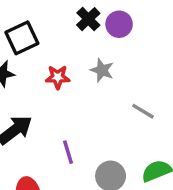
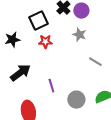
black square: (22, 38) -> (38, 21), moved
gray star: (102, 70) -> (79, 35), moved

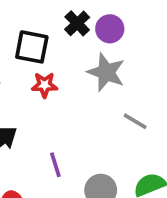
black square: (38, 21) -> (32, 47), turned 36
gray star: (79, 35) -> (106, 72), size x1.5

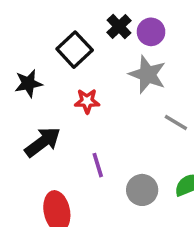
black square: (32, 47) -> (75, 50), turned 36
red star: (45, 85) -> (87, 101), moved

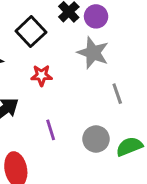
gray line: (176, 122) -> (117, 94), turned 40
gray circle: (142, 190) -> (96, 139), moved

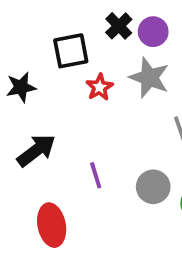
black square: (31, 32) -> (71, 51), turned 32
red star: (42, 75) -> (100, 87), moved, turned -30

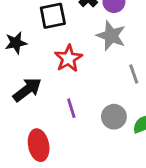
red star: (100, 87) -> (68, 58), moved, size x1.4

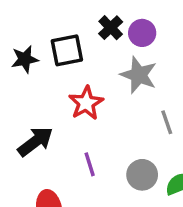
black star: (16, 43) -> (25, 59), moved

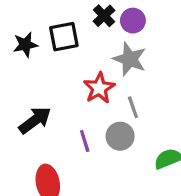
red star: (86, 103) -> (99, 88), moved
gray line: (167, 122) -> (133, 107), moved
gray circle: (142, 175) -> (120, 136), moved

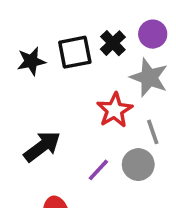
black cross: (104, 16) -> (113, 43), moved
purple line: (85, 141) -> (98, 170), turned 60

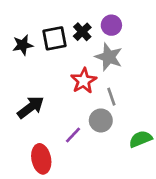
purple line: (98, 170) -> (73, 135), moved

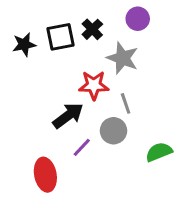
purple circle: (111, 25) -> (138, 19), moved
red star: (84, 81) -> (94, 85), turned 30
black arrow: (31, 107) -> (68, 116), moved

